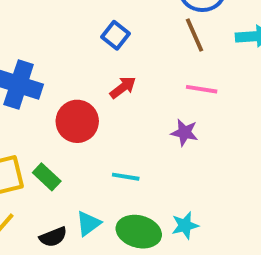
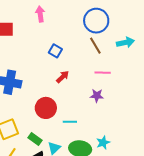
red circle: (77, 121) -> (46, 108), moved
green rectangle: (47, 177) -> (35, 139), moved

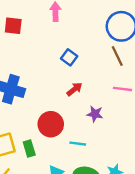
purple star: (97, 96) -> (95, 114), moved
green rectangle: (35, 139) -> (29, 149), moved, turned 32

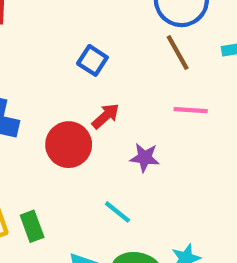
red circle: (51, 124) -> (69, 145), moved
cyan line: (78, 144) -> (117, 212), turned 35

